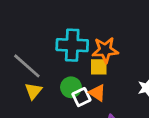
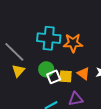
yellow square: (99, 67) -> (66, 76), moved
orange triangle: (97, 93) -> (83, 74), moved

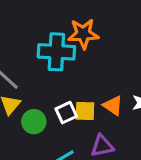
orange star: (73, 43) -> (83, 34), moved
green circle: (46, 69) -> (34, 122), moved

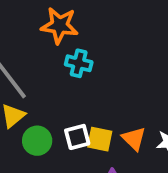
orange star: (83, 34) -> (60, 25), moved
cyan cross: (56, 52) -> (79, 63), size x0.6

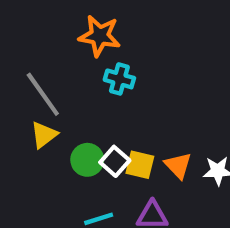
white square: (77, 137) -> (115, 161), turned -36
green circle: (37, 141) -> (87, 160), moved

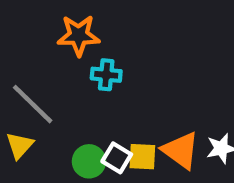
yellow triangle: (44, 135) -> (20, 145), moved
orange triangle: (178, 166) -> (181, 150), size x1.4

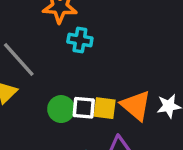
white square: (117, 158) -> (84, 108), turned -30

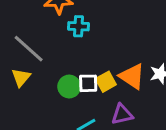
yellow square: (105, 108) -> (106, 82), turned -30

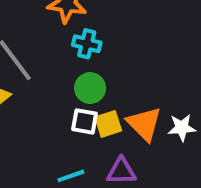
green circle: (69, 87) -> (90, 88), moved

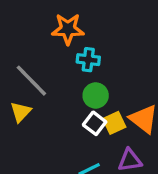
white square: (85, 121) -> (95, 123), turned 35

